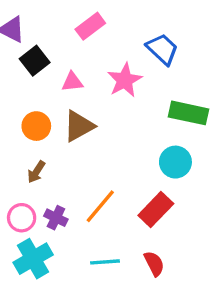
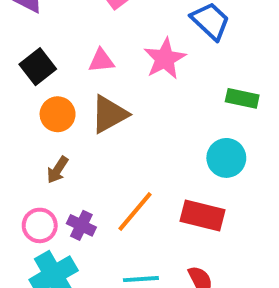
black square: (35, 61) -> (38, 67), moved
green rectangle: (189, 113) -> (242, 98), size x0.7
red rectangle: (156, 210) -> (202, 215), turned 60

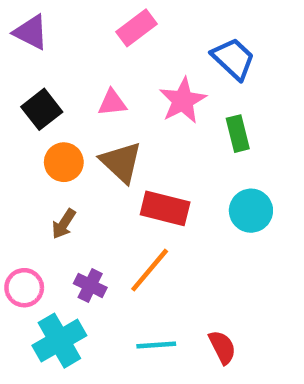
green rectangle: (242, 98) -> (238, 134), moved, turned 64
brown triangle: (109, 114) -> (121, 162), turned -48
red rectangle: (202, 215) -> (165, 208), moved
pink circle: (40, 225) -> (24, 288), moved

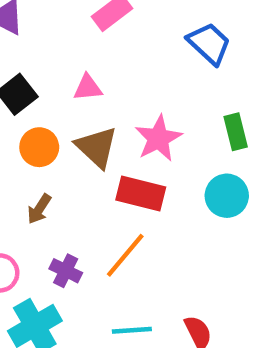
pink star: (183, 101) -> (158, 138), moved
green rectangle: (238, 134) -> (236, 132), moved

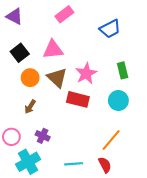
blue trapezoid: (209, 43) -> (110, 29), turned 110
pink triangle: (88, 88) -> (53, 50), size x1.5
orange line: (125, 255) -> (111, 140), moved

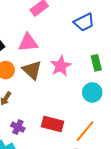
red rectangle: (78, 99) -> (53, 124), moved

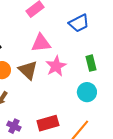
pink triangle: (28, 43) -> (41, 43), moved
red rectangle: (53, 124) -> (48, 123), turned -30

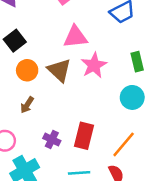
red rectangle: (48, 123) -> (84, 136), turned -60
purple cross: (14, 126) -> (52, 139), moved

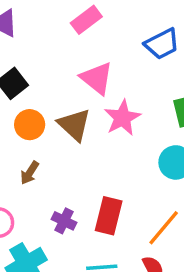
pink triangle: (75, 37) -> (97, 78), turned 45

